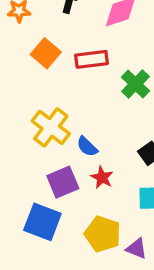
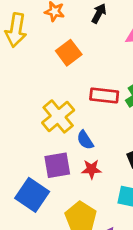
red rectangle: (92, 59) -> (104, 96), moved
red star: (102, 177) -> (91, 169), turned 30

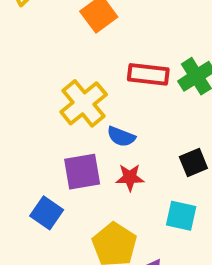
blue semicircle: (85, 140) -> (121, 137), turned -36
blue square: (32, 195) -> (47, 213), size x0.7

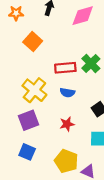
blue semicircle: (121, 137) -> (67, 93), moved
purple square: (82, 172) -> (28, 120), moved

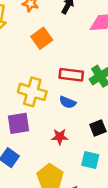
yellow cross: (34, 90) -> (32, 92), turned -35

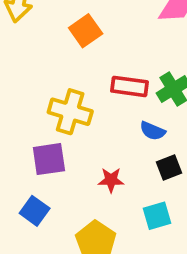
blue semicircle: (68, 102) -> (153, 131), moved
cyan square: (90, 160) -> (157, 216), turned -30

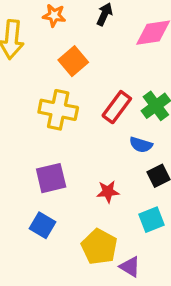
red rectangle: (129, 86) -> (117, 107), turned -56
yellow cross: (70, 112) -> (58, 110), moved

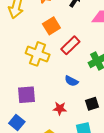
red rectangle: (117, 107) -> (70, 45), moved
blue semicircle: (141, 145) -> (71, 81), moved

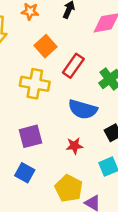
blue semicircle: (71, 81) -> (83, 109), size x1.6

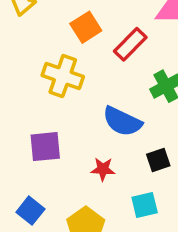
red rectangle: (73, 66) -> (130, 44), moved
blue square: (25, 173) -> (30, 211), moved

